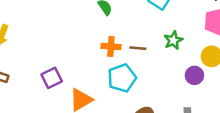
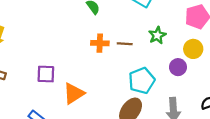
purple square: (52, 78) -> (46, 74), turned 30
cyan pentagon: (122, 78) -> (142, 81), moved

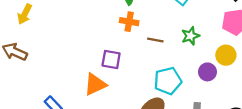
orange cross: (100, 43) -> (129, 22), moved
purple square: (46, 74) -> (111, 60), moved

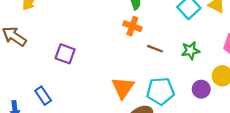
purple square: (111, 60) -> (65, 54), moved
orange triangle: (95, 84) -> (123, 88), moved, turned -40

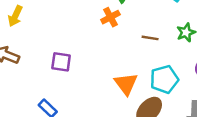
orange cross: (132, 26) -> (110, 17), moved, turned -36

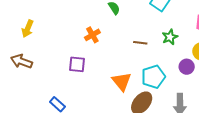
orange cross: (110, 17) -> (92, 35), moved
purple square: (61, 62) -> (77, 64), moved

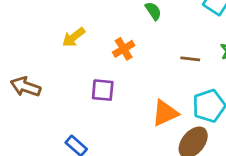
yellow arrow: (28, 29) -> (74, 37), moved, turned 30
orange triangle: (122, 82) -> (165, 113), turned 45

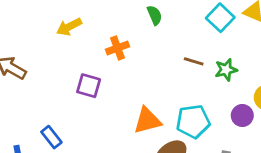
brown line: (190, 59) -> (194, 61), moved

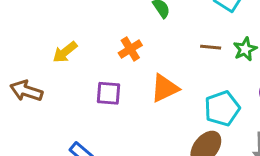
yellow arrow: (69, 27) -> (65, 52), moved
orange triangle: (147, 121) -> (165, 88), moved

